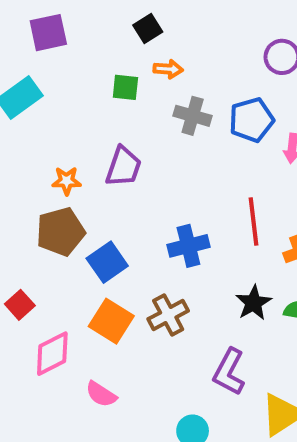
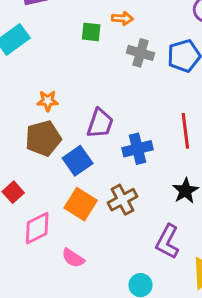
purple trapezoid: (123, 167) -> (100, 123), moved

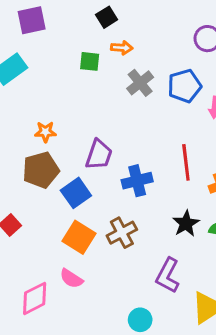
gray cross: (140, 53) -> (140, 83), turned 35
pink diamond: (37, 228) -> (35, 298), moved
pink semicircle: (73, 258) -> (71, 279), moved

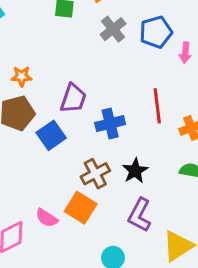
black star: (186, 224) -> (135, 171), moved
orange square: (79, 237) -> (81, 208), moved

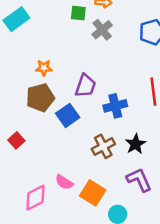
gray cross: (113, 29) -> (102, 30), moved
orange square: (81, 208) -> (93, 193), moved
purple L-shape: (140, 215) -> (139, 180), turned 128

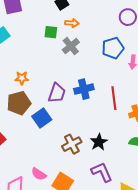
blue cross: (115, 106) -> (84, 89), moved

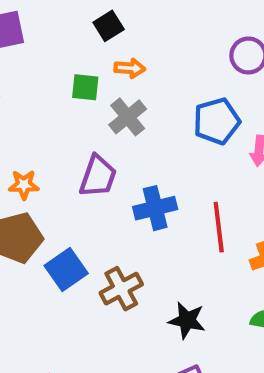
purple trapezoid: (57, 93) -> (98, 176), moved
black star: (99, 142) -> (187, 320), turned -30
brown cross: (72, 144) -> (121, 289), moved

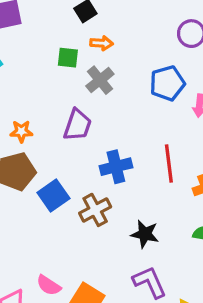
blue cross: (155, 208) -> (116, 167), moved

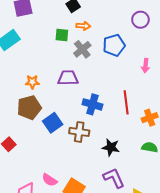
blue pentagon: (167, 83) -> (114, 45), moved
purple trapezoid: (77, 125) -> (68, 78), turned -110
blue cross: (116, 167) -> (92, 104), turned 30
brown cross: (95, 210) -> (79, 132), turned 36

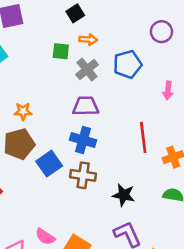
purple trapezoid: (68, 78) -> (86, 106), moved
blue cross: (92, 104) -> (83, 140), moved

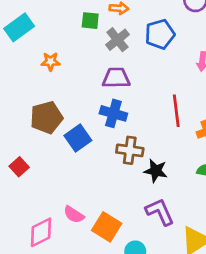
orange star: (23, 111) -> (51, 62), moved
brown cross: (83, 175) -> (130, 150), moved

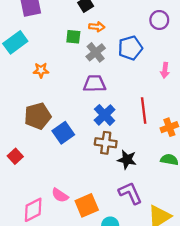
blue cross: (113, 113) -> (105, 115), moved, turned 30
orange square: (107, 227) -> (87, 205), turned 35

